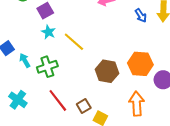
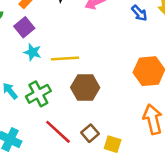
yellow line: (74, 42) -> (65, 59), turned -35
brown hexagon: (107, 71) -> (85, 88), moved

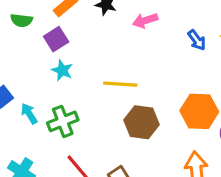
yellow line: (65, 59) -> (120, 84), moved
brown hexagon: (85, 88) -> (142, 122), moved

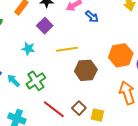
purple square: (56, 39) -> (45, 26), moved
blue arrow: (197, 40) -> (92, 17), moved

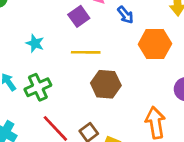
purple square: (45, 26) -> (79, 16), moved
orange hexagon: (121, 55) -> (155, 44), moved

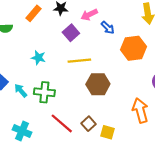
green cross: (38, 87) -> (44, 92), turned 36

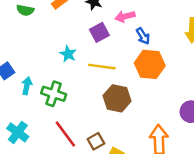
orange hexagon: (133, 48) -> (150, 64), moved
cyan star: (38, 58) -> (68, 54), moved
cyan arrow: (21, 91) -> (27, 86), turned 40

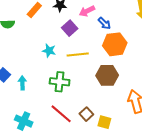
green cross: (54, 94) -> (60, 82), moved
brown hexagon: (117, 98) -> (107, 75), moved

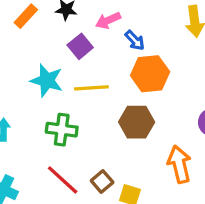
cyan star: (49, 51) -> (47, 80), size x1.5

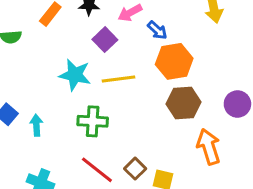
brown hexagon: (137, 122) -> (184, 103), moved

